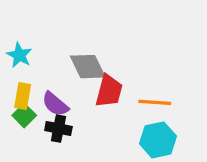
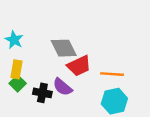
red trapezoid: (109, 91) -> (79, 66), turned 50
purple semicircle: (55, 104) -> (62, 87), moved

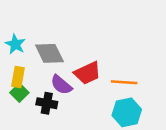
gray diamond: (64, 48) -> (49, 53), moved
purple semicircle: (62, 87) -> (61, 85), moved

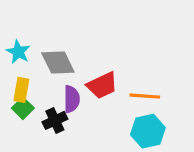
purple semicircle: (61, 85) -> (72, 99), turned -130
black cross: (47, 103) -> (55, 120), turned -36

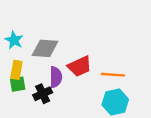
gray diamond: (58, 63) -> (45, 48), turned -60
green square: (23, 108) -> (18, 84), turned 35

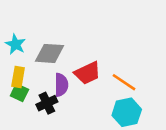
orange line: (113, 75) -> (124, 82), turned 30
green square: (18, 84) -> (19, 93), turned 35

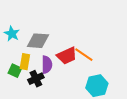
yellow rectangle: (18, 77) -> (25, 62), moved
orange line: (124, 82) -> (84, 55), moved

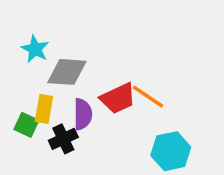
cyan star: (12, 34) -> (35, 49), moved

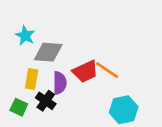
green square: (26, 125) -> (19, 107), moved
black cross: (63, 139) -> (46, 101), turned -30

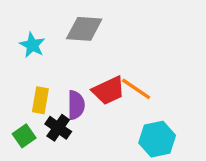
gray diamond: (48, 52) -> (84, 29), moved
green square: (19, 107) -> (24, 136), turned 30

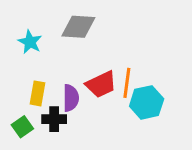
orange line: (136, 89) -> (127, 83), turned 64
black cross: (58, 128) -> (54, 119), turned -35
cyan hexagon: (157, 139) -> (147, 102), moved

